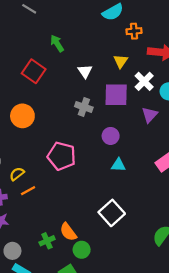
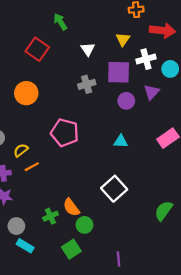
white cross: (144, 81) -> (146, 59), turned 30
gray cross: (84, 107) -> (87, 84), turned -35
purple circle: (111, 136) -> (126, 101), moved

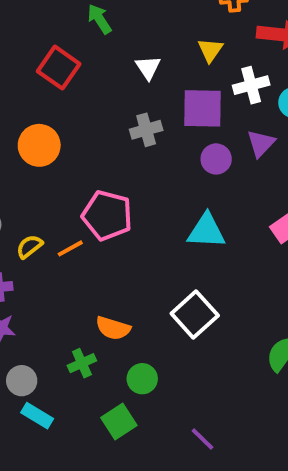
cyan triangle: (121, 141) -> (206, 231), size x1.5
orange line: (32, 167) -> (70, 248), moved
orange semicircle: (71, 207) -> (113, 328), moved, turned -36
purple line: (119, 259) -> (202, 439), turned -40

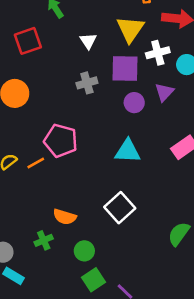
yellow triangle: (210, 50) -> (130, 29), size x1.6
red square: (59, 68) -> (28, 41), turned 36
green square: (119, 421) -> (94, 280), moved

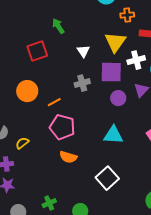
orange line: (36, 163) -> (54, 102), moved
orange semicircle: (65, 217) -> (68, 157), moved

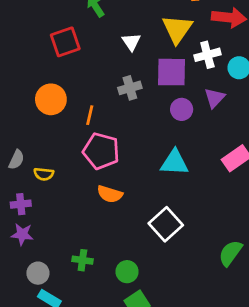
orange line: (54, 102) -> (90, 115), turned -48
yellow semicircle: (22, 143) -> (44, 174), turned -136
green cross: (49, 203) -> (82, 260), turned 32

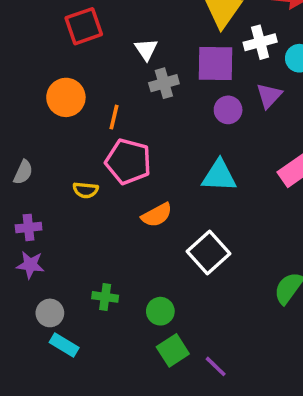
white triangle: (131, 42) -> (146, 49), moved
yellow semicircle: (44, 174) -> (86, 190), moved
orange semicircle: (110, 194) -> (157, 215), moved, turned -45

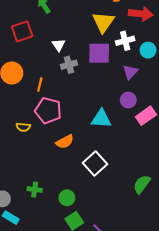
purple circle: (228, 110) -> (128, 100), moved

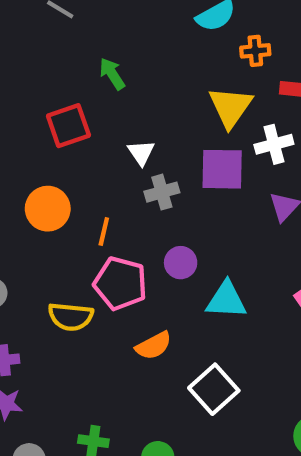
purple circle: (128, 100) -> (181, 263), moved
yellow semicircle: (23, 127) -> (71, 317), size x1.5

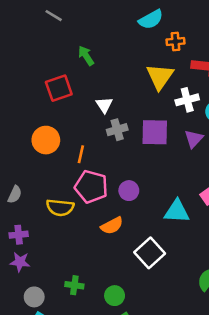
purple square: (222, 169) -> (155, 132), moved
purple circle: (181, 263) -> (129, 191), moved
cyan triangle: (226, 300) -> (177, 211), moved

